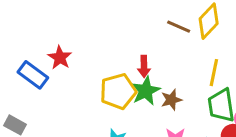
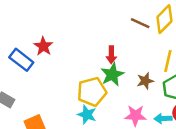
yellow pentagon: (118, 91) -> (92, 92), moved
brown star: (171, 100) -> (145, 81), moved

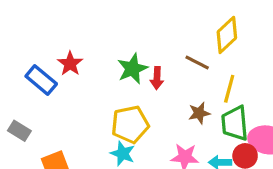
brown line: (140, 23) -> (197, 62), moved
green star: (112, 75) -> (132, 69), moved

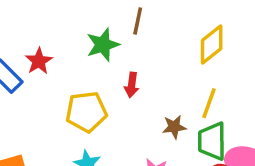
brown line: (197, 62) -> (138, 21), moved, turned 70
green star: (132, 69) -> (103, 45), moved
yellow pentagon: (130, 124) -> (86, 112), moved

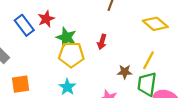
green star: (103, 45) -> (66, 37), moved, turned 30
yellow diamond: (212, 45) -> (155, 24), turned 70

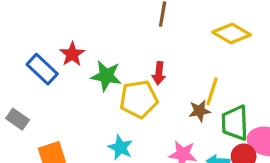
yellow pentagon: (71, 55) -> (139, 99), moved
yellow line: (148, 60) -> (212, 91), moved

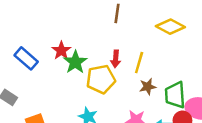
red star: (72, 54) -> (61, 51), moved
green star: (106, 76) -> (75, 62), turned 30
yellow line: (212, 91) -> (139, 63), moved

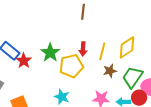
yellow diamond: (170, 27) -> (127, 47), moved, turned -60
red star: (61, 51) -> (24, 61), moved
green trapezoid: (175, 95) -> (132, 77), turned 40

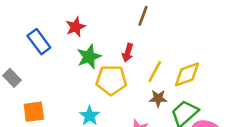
red arrow: (83, 49) -> (128, 53), moved
red star: (24, 61) -> (76, 27), moved

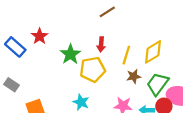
brown line: (143, 16) -> (107, 12), turned 49
red star: (76, 27) -> (40, 36), moved
blue rectangle: (39, 42) -> (15, 47), moved

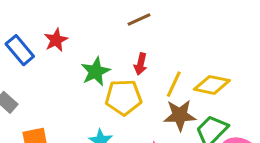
brown line: (107, 12) -> (139, 19), moved
yellow diamond: (153, 52) -> (212, 85), turned 35
brown star: (134, 76) -> (180, 115), size x1.5

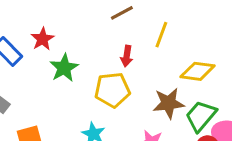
green star: (96, 72) -> (64, 68), moved
yellow line: (174, 84) -> (161, 35), moved

